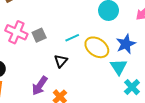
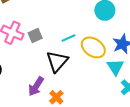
black triangle: (61, 61) -> (57, 61), size x1.6

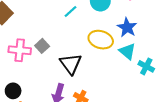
cyan line: (68, 38) -> (71, 12), moved

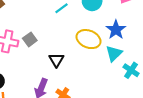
cyan triangle: (127, 51) -> (114, 53), turned 30
black triangle: (71, 64) -> (56, 60), size x0.7

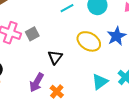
cyan triangle: (114, 53) -> (100, 82), moved

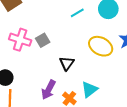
cyan triangle: (100, 82) -> (89, 89), moved

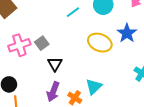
pink cross: (20, 40) -> (19, 45), turned -30
black triangle: (67, 63) -> (55, 64), moved

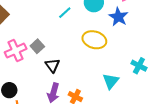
blue star: (127, 33) -> (118, 17), moved
cyan triangle: (94, 87) -> (111, 81), moved

